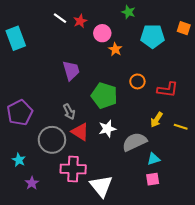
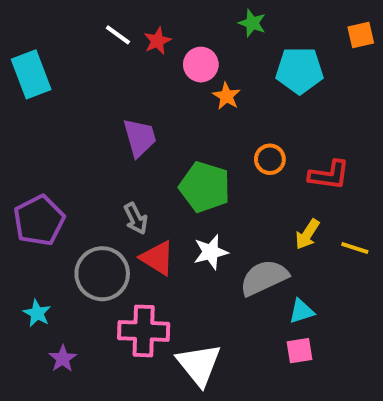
orange square: (184, 28) -> (361, 35), moved, turned -32

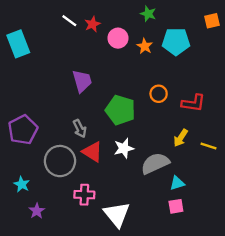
orange star: (226, 96) -> (145, 46), moved
pink cross: (144, 331) -> (84, 195), size x0.7

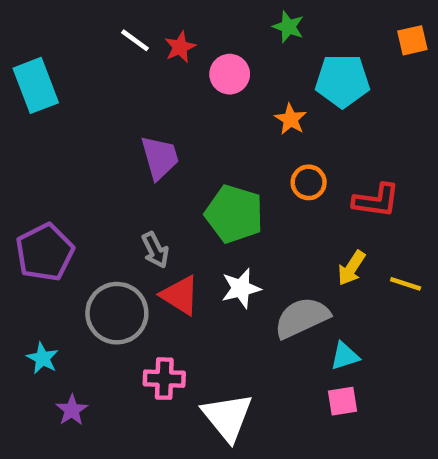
orange star: (145, 46) -> (291, 119), moved

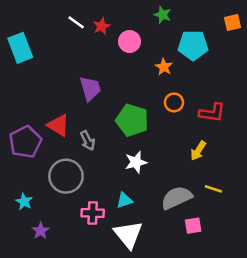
yellow line: (406, 284) -> (213, 189), moved
red triangle: (180, 295) -> (58, 125), moved
gray semicircle: (302, 318) -> (177, 198), moved
cyan triangle: (345, 356) -> (124, 200), moved

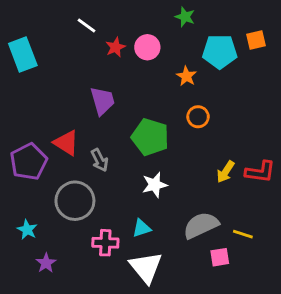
orange square: (232, 22) -> (256, 40), moved
red star: (102, 26) -> (115, 47), moved
red L-shape: (212, 113) -> (260, 172), moved
yellow line: (213, 189) -> (243, 234), moved

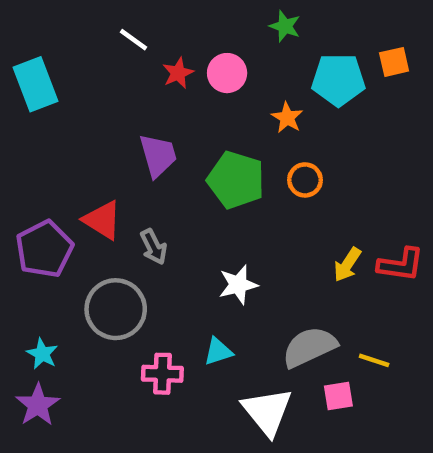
green pentagon: (150, 137) -> (236, 180), moved
purple star: (46, 263) -> (38, 405), moved, size x1.4
white triangle: (146, 267) -> (267, 412), moved

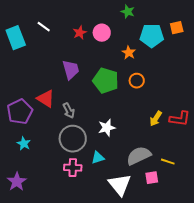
white line: (133, 40) -> (44, 27), moved
gray circle: (116, 309) -> (73, 139), moved
cyan star: (42, 354) -> (24, 144), moved

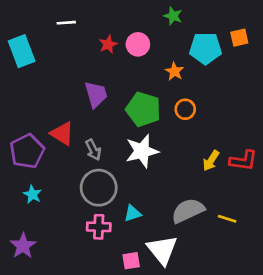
white line: (44, 27) -> (66, 23), moved, turned -40
white star: (107, 128) -> (142, 151), moved, size x1.4
pink square: (152, 178) -> (131, 261), moved

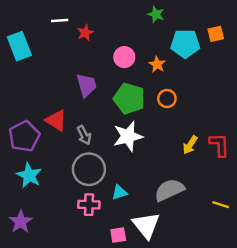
red star: (108, 44) -> (85, 33), moved
pink circle: (138, 44) -> (124, 57), moved
red L-shape: (243, 161) -> (219, 145), turned -100
cyan star: (32, 194) -> (29, 175), size x1.5
yellow line: (227, 219) -> (221, 205), moved

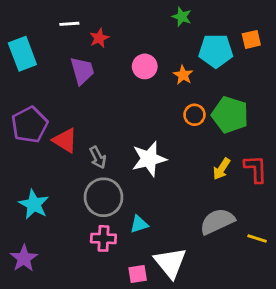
purple trapezoid: (86, 85) -> (82, 71), moved
green pentagon: (129, 99) -> (230, 115), moved
purple pentagon: (24, 136) -> (30, 125), moved
gray semicircle: (169, 190) -> (217, 221), moved

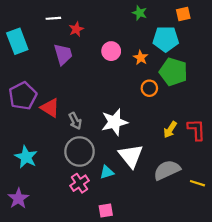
orange square: (251, 39) -> (183, 14), moved
green pentagon: (230, 115) -> (173, 72), moved
pink cross: (103, 238) -> (80, 183), turned -36
white triangle: (170, 263) -> (131, 156), moved

